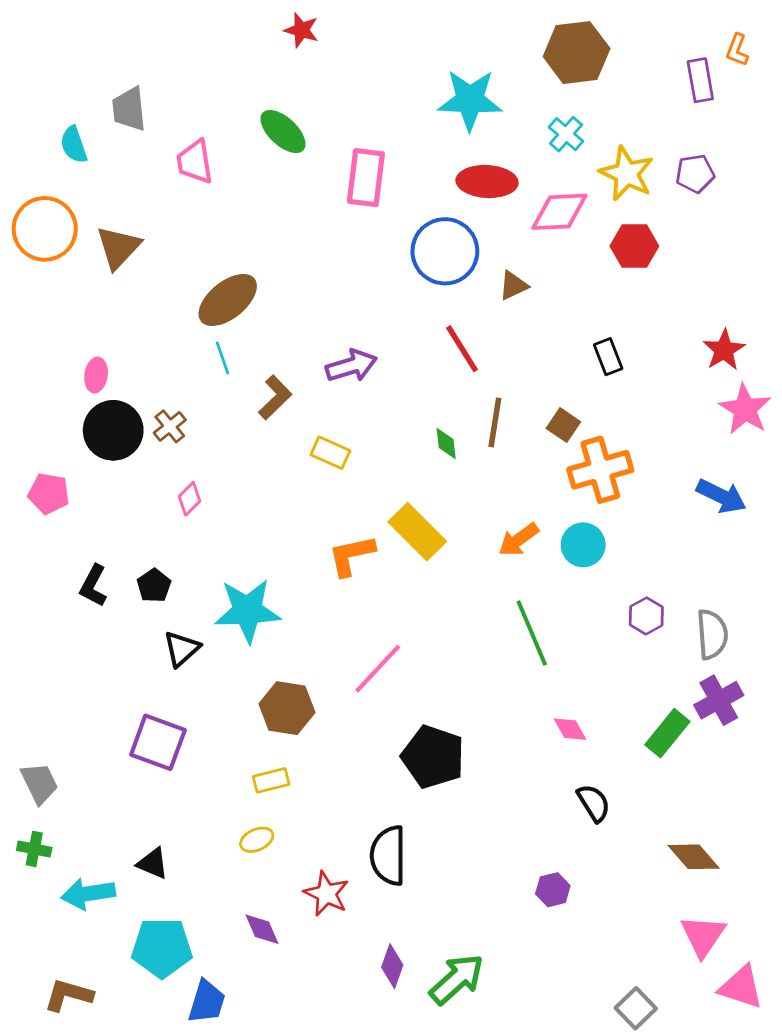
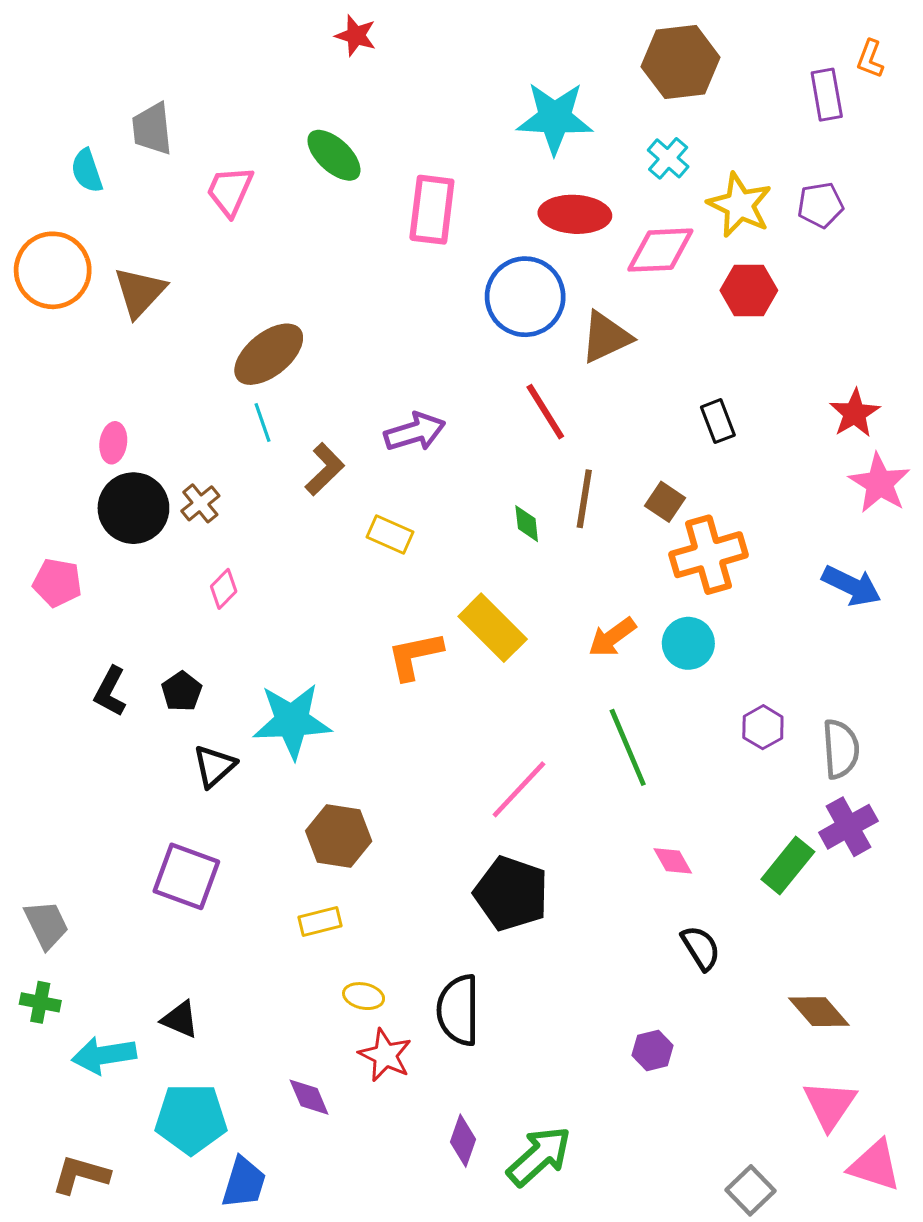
pink trapezoid: (195, 162) -> (230, 191), turned 33
brown triangle: (513, 286) -> (606, 337), size x1.5
pink line: (378, 669) -> (519, 789), moved
yellow ellipse: (257, 840) -> (364, 996), moved, turned 36

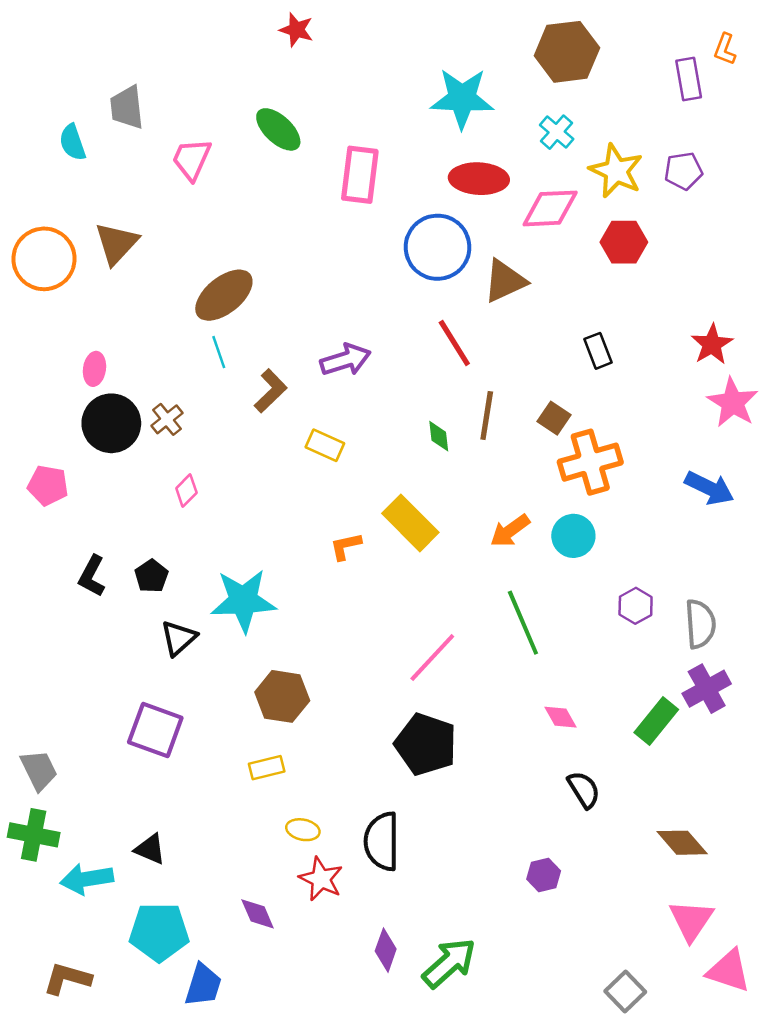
orange circle: (53, 270) -> (44, 259), moved
orange L-shape: (415, 656) -> (346, 546), size x0.7
green cross: (40, 1002) -> (34, 835), size x1.5

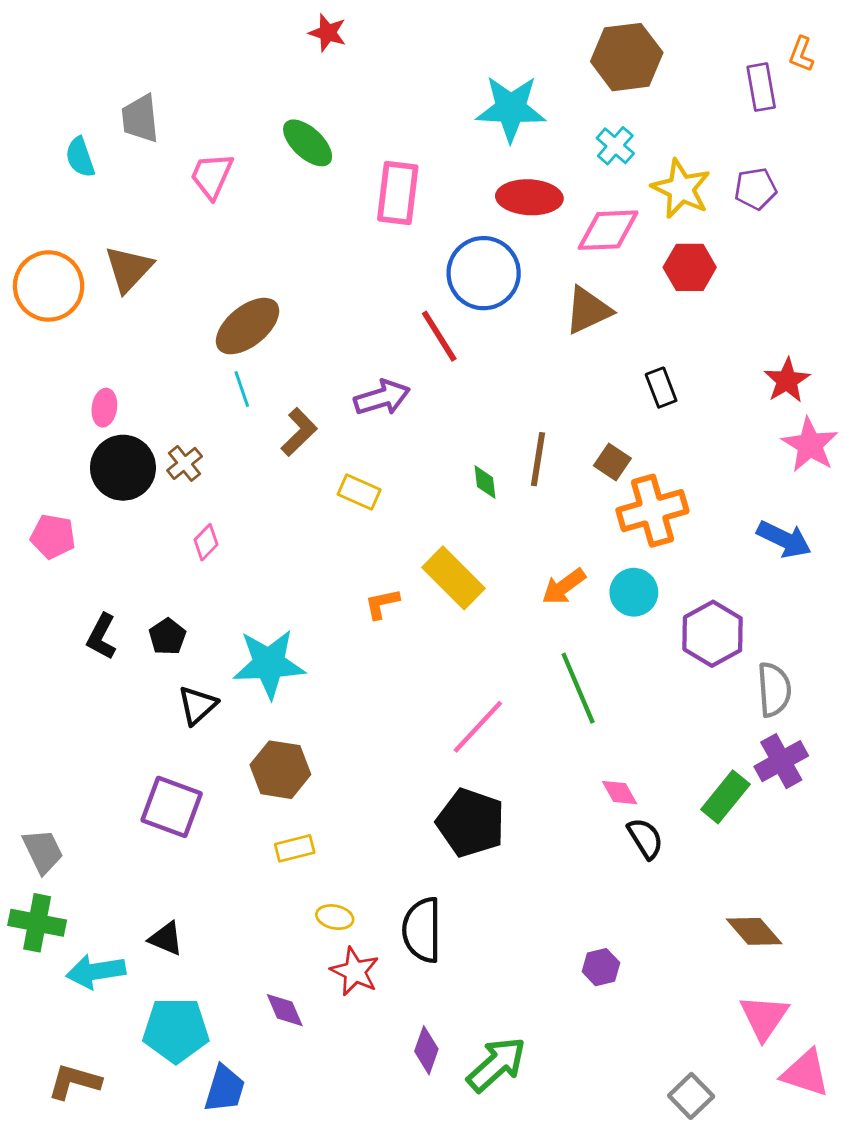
brown triangle: (505, 281) -> (588, 310), moved
red line: (454, 343) -> (439, 336), moved
purple hexagon: (636, 606) -> (713, 634), moved, size x1.6
brown hexagon: (282, 696) -> (280, 770), moved
black semicircle: (584, 790) -> (645, 838), moved

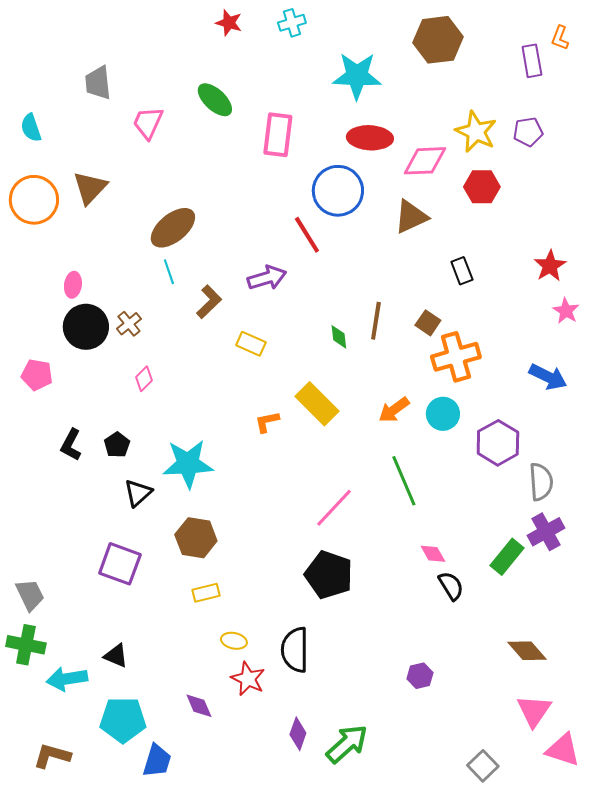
cyan cross: (615, 146) -> (292, 23), moved, turned 32
cyan semicircle: (80, 157) -> (31, 128), moved
pink star: (810, 445) -> (566, 311), size x0.7

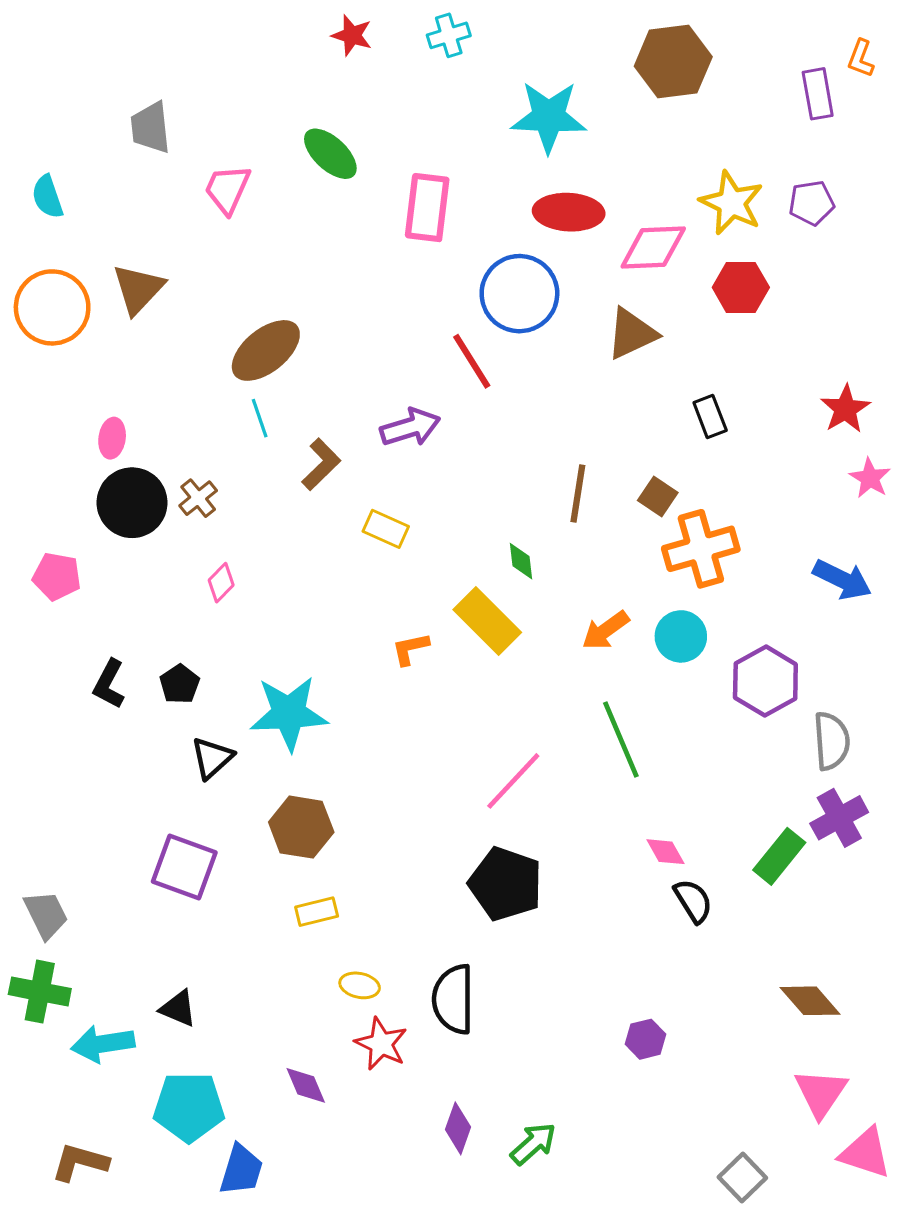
green diamond: (339, 337) -> (521, 561), moved
green arrow: (347, 744) -> (533, 1144), size x0.7

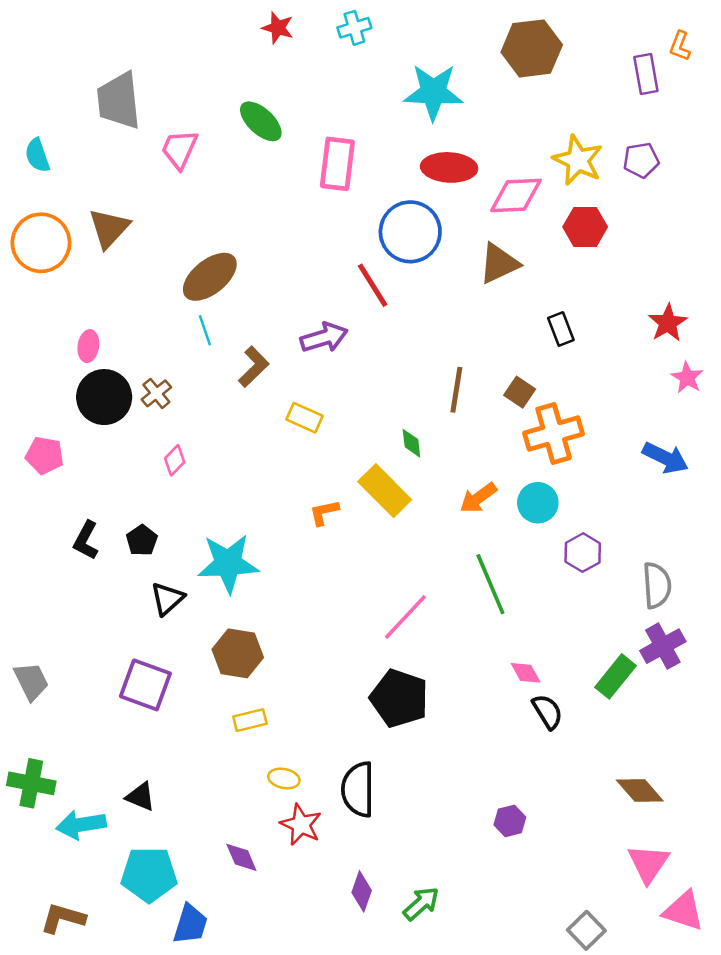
gray trapezoid: (151, 128) -> (119, 101), size x1.4
purple hexagon: (765, 681) -> (583, 553), moved, size x0.7
gray trapezoid: (46, 915) -> (31, 681), moved

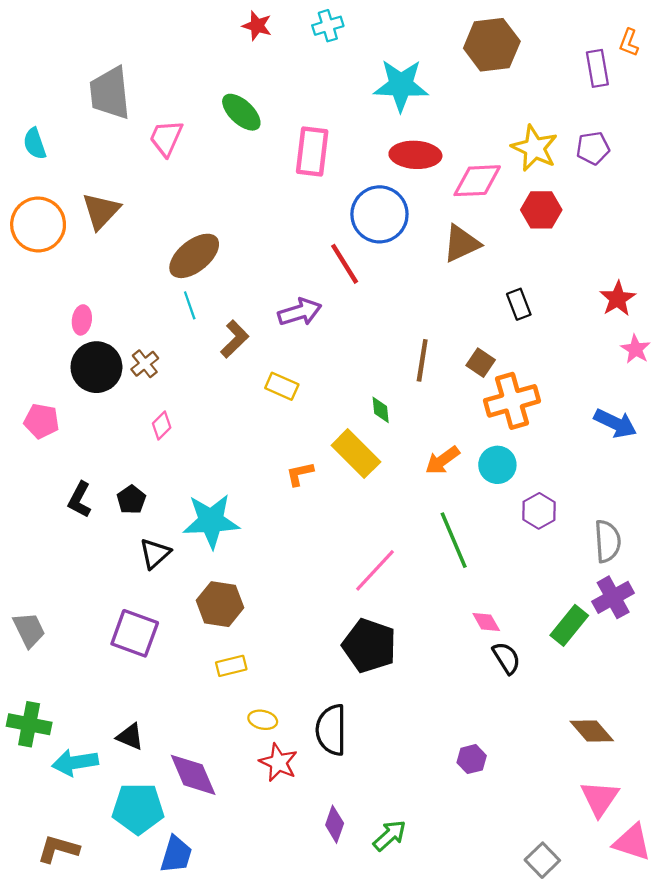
purple diamond: (241, 857) -> (193, 775), moved, size x1.6

